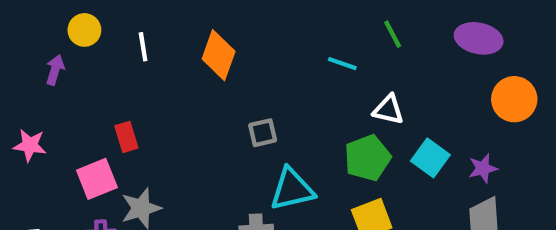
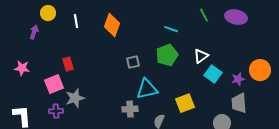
green line: (393, 34) -> (204, 15), moved
orange circle: (514, 99) -> (260, 70), moved
white triangle: (388, 110) -> (201, 56), moved, turned -49
green pentagon: (367, 158) -> (167, 55), moved

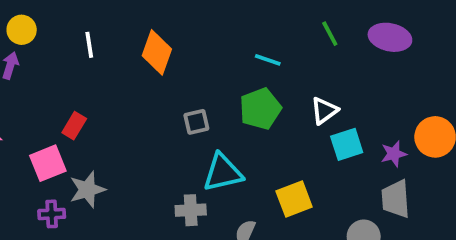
yellow circle: (48, 13) -> (22, 30), moved
red rectangle: (68, 64) -> (74, 126), turned 48
cyan square: (213, 74) -> (347, 144), turned 36

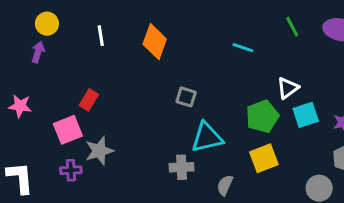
green pentagon: (260, 109) -> (262, 116), moved
gray square: (196, 122) -> (186, 97), turned 30

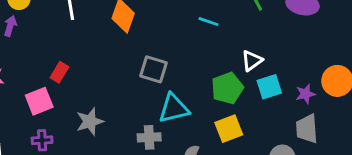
gray square: (186, 97) -> (153, 69), size x1.4
gray star: (99, 151) -> (90, 121), moved

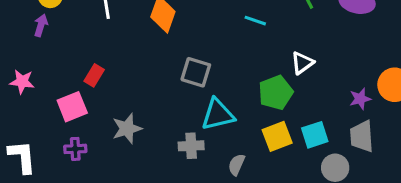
cyan square: (269, 87) -> (315, 135), moved

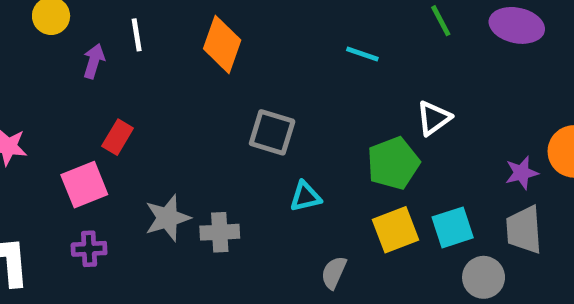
purple arrow: (41, 25) -> (94, 61), moved
cyan triangle: (218, 114) -> (305, 197), size x0.6
gray cross: (191, 146) -> (220, 232), moved

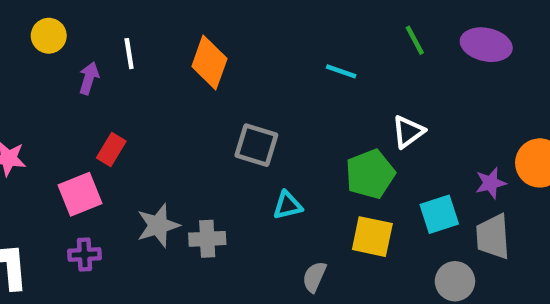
cyan square: (453, 227) -> (439, 214), moved
yellow square: (396, 230) -> (372, 237), turned 33

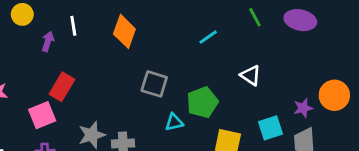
cyan line: (341, 71) -> (208, 37), turned -54
white triangle: (408, 132) -> (251, 75), turned -50
red rectangle: (111, 150) -> (62, 87), size x1.4
green pentagon: (370, 174) -> (202, 102), moved

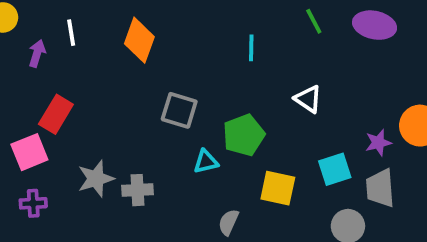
cyan line: (208, 37) -> (251, 48), turned -54

